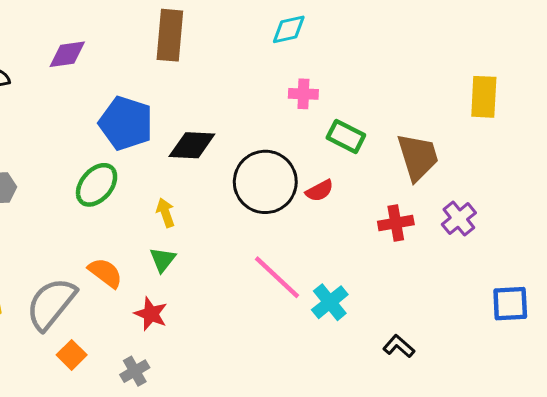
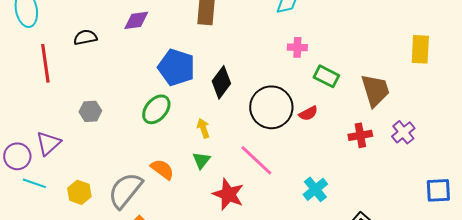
black diamond: (192, 145) -> (221, 82), turned -56
pink line: (277, 277) -> (256, 160), moved
red star: (151, 314) -> (228, 194), moved, size x1.4

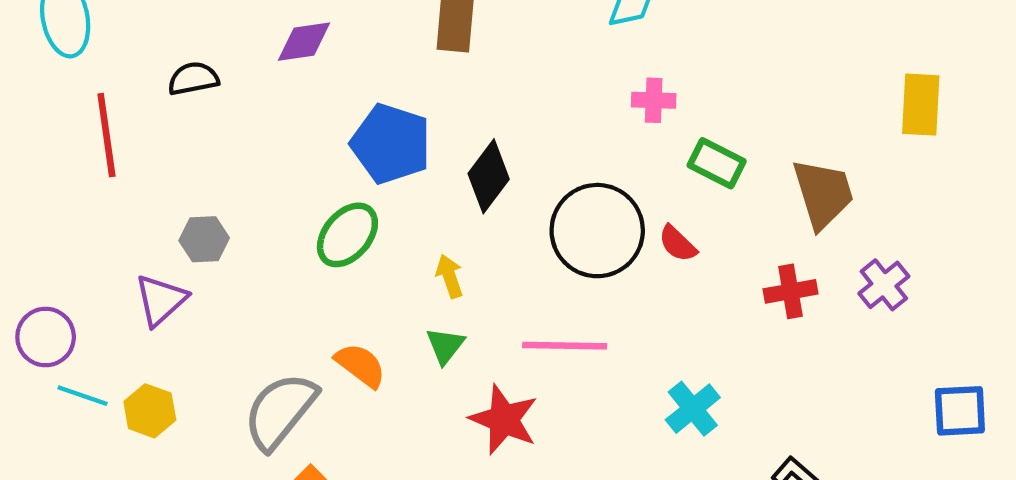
red semicircle: (308, 113) -> (678, 244), turned 72
purple triangle: (48, 143) -> (161, 300), moved
pink line: (256, 160) -> (565, 346), turned -42
yellow hexagon: (79, 192) -> (150, 411), moved

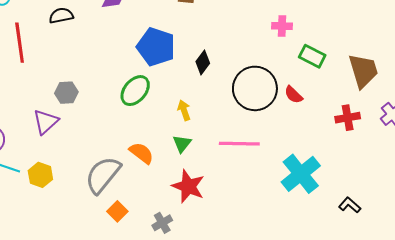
black diamond: (489, 176) -> (203, 62), size x0.7
cyan cross: (693, 409) -> (301, 174), size x1.5
red star: (504, 420) -> (188, 186), moved

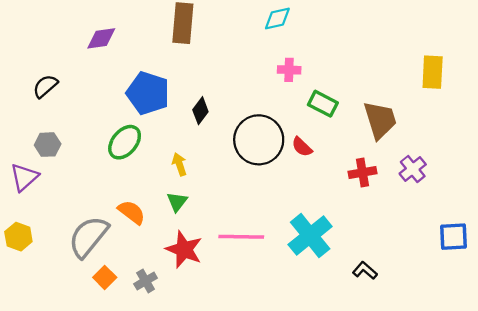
black semicircle: (61, 16) -> (45, 86), moved, turned -30
pink line: (239, 144) -> (241, 237), moved
gray cross: (162, 223) -> (146, 281), moved

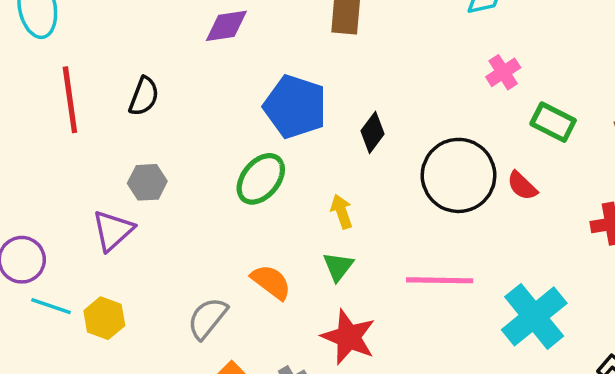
pink cross: (289, 70) -> (503, 72), turned -35
black semicircle: (45, 86) -> (144, 96), turned 152
gray semicircle: (88, 237) -> (207, 318), size x0.7
pink line: (241, 237) -> (440, 280), moved

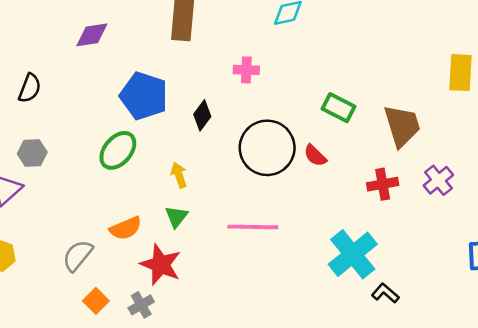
pink cross: (503, 72) -> (246, 70), moved, turned 35
orange semicircle: (271, 282) -> (126, 228), turned 120
cyan cross: (534, 316) -> (353, 254), moved
red star: (348, 337) -> (161, 265), moved

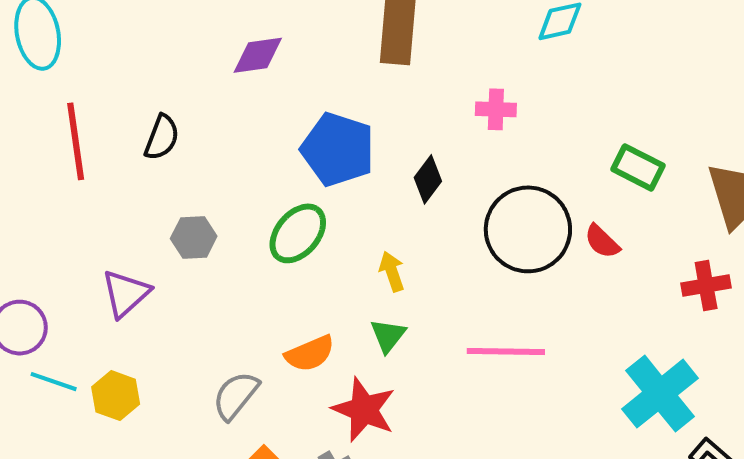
gray hexagon: (32, 153) -> (194, 237), moved

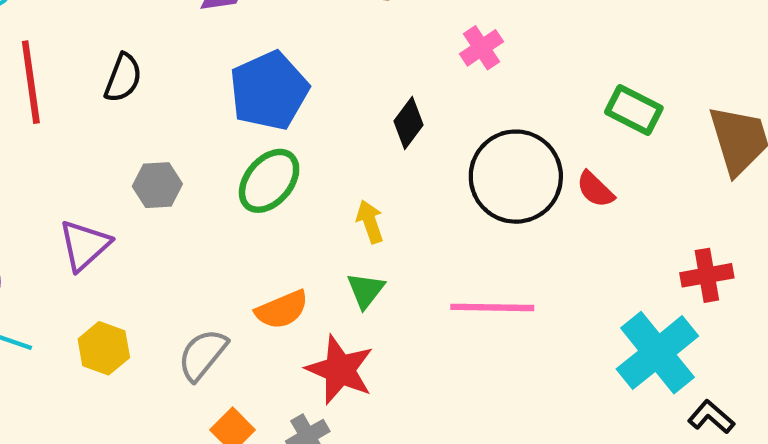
pink cross: (496, 109) -> (481, 48), turned -36
blue pentagon: (338, 149) -> (269, 91), moved, turned 30
red cross: (706, 285) -> (707, 275), moved
yellow hexagon: (116, 396) -> (104, 348), moved

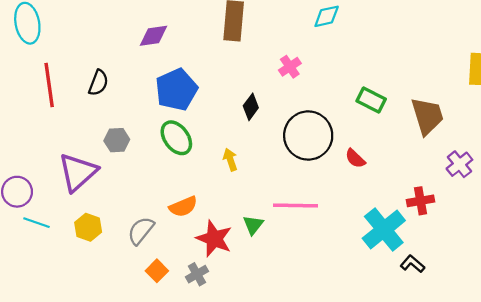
green ellipse: (269, 181) -> (176, 138), turned -76
red semicircle: (595, 189) -> (355, 158), moved
purple triangle: (84, 245) -> (78, 172), size x1.4
red cross: (707, 275) -> (420, 201), moved
green triangle: (366, 290) -> (253, 225), moved

